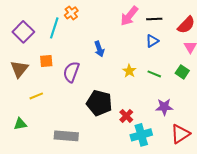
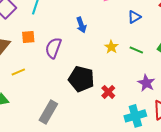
purple star: (164, 107) -> (146, 83), turned 30
cyan cross: (141, 135) -> (135, 116), moved
gray rectangle: (66, 136) -> (48, 112), turned -65

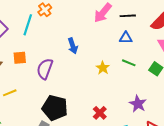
blue triangle: (134, 17) -> (126, 38), turned 32
green line: (136, 50) -> (129, 63), moved
black pentagon: (81, 79) -> (55, 108), moved

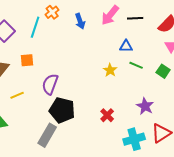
blue triangle: (126, 38) -> (126, 46), moved
blue arrow: (73, 46) -> (80, 21), moved
purple semicircle: (45, 69) -> (50, 84), moved

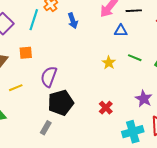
blue arrow: (80, 21) -> (73, 21), moved
blue triangle: (126, 46) -> (121, 31), moved
black pentagon: (62, 110) -> (61, 103), turned -30
gray rectangle: (47, 135) -> (46, 128), size x0.6

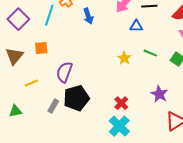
gray rectangle: (46, 128) -> (53, 106), moved
cyan cross: (133, 132) -> (119, 126), moved, turned -30

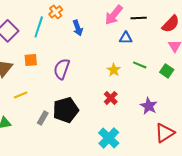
purple semicircle: (64, 72) -> (62, 69), moved
red cross: (121, 103) -> (111, 98), moved

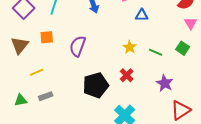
green line: (140, 65) -> (156, 52), moved
black pentagon: (66, 110) -> (96, 85), moved
gray rectangle: (43, 118) -> (46, 96), moved, turned 40

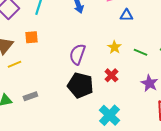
purple semicircle: (78, 46) -> (77, 54), moved
yellow line: (37, 72) -> (14, 64), moved
black pentagon: (96, 85) -> (80, 85), turned 30

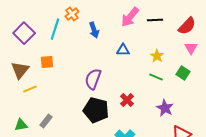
blue triangle: (126, 15) -> (123, 50), moved
yellow star: (114, 47) -> (157, 56), moved
gray rectangle: (30, 96) -> (46, 121), turned -32

